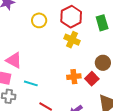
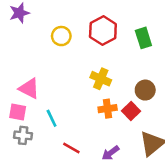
yellow cross: (72, 40) -> (101, 79), moved
cyan line: (31, 83) -> (52, 118), turned 48

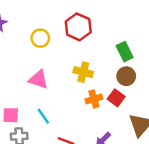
green rectangle: (143, 38) -> (125, 52), moved
pink triangle: (29, 88) -> (38, 80), moved

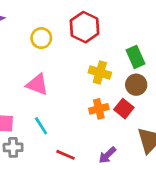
yellow cross: (83, 72) -> (100, 73), moved

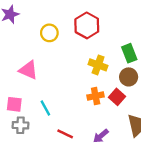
pink triangle: (37, 84) -> (28, 70), moved

